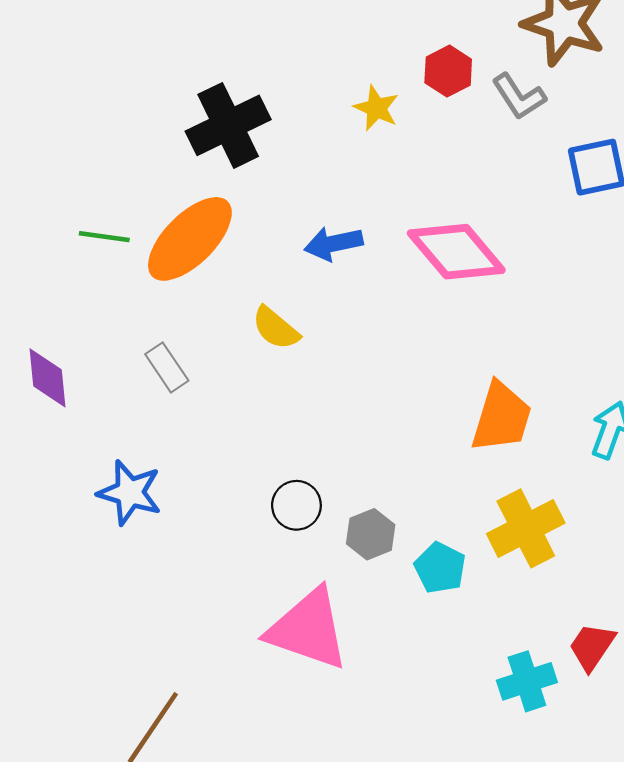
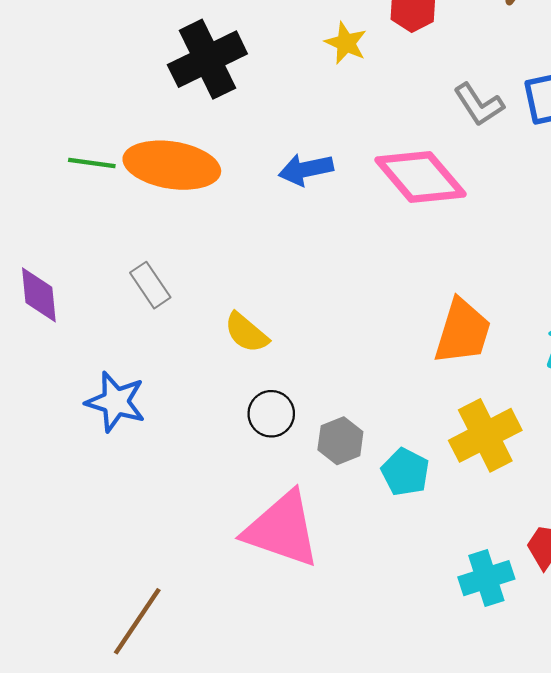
gray L-shape: (519, 96) -> (479, 105), moved
orange ellipse: (190, 239) -> (172, 165), turned 54
yellow semicircle: (276, 328) -> (246, 333), moved

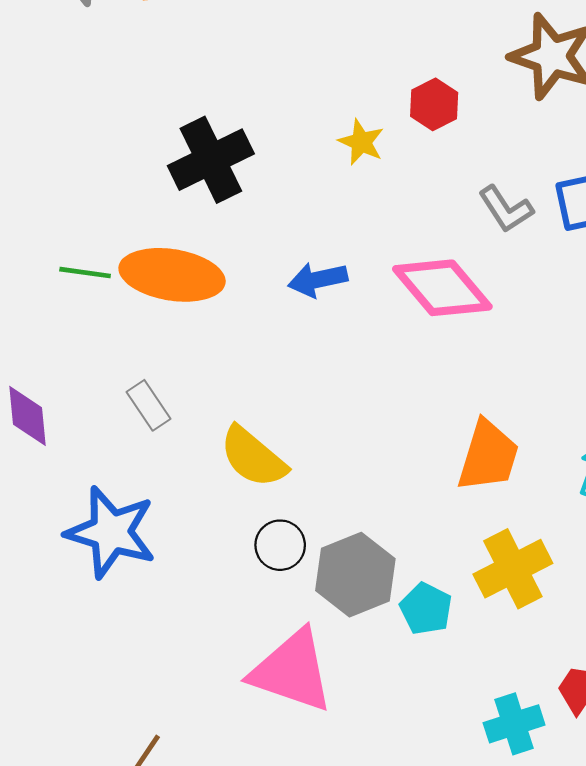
yellow semicircle: (246, 333) -> (253, 457), size x1.4
blue star: (116, 402) -> (111, 532), size x1.4
gray hexagon: (340, 441) -> (355, 575), size x1.6

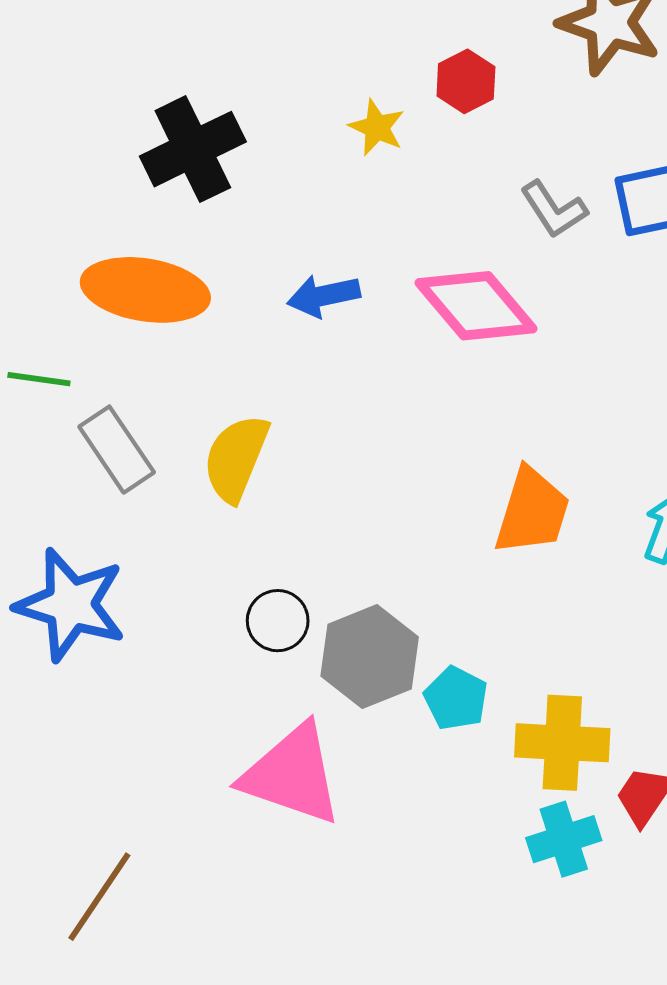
green line: (85, 273) -> (39, 379), moved
gray rectangle: (149, 405) -> (117, 450), size x1.4
yellow semicircle: (253, 457) -> (236, 458), moved, turned 72
yellow cross: (513, 569) -> (562, 743), moved, turned 30

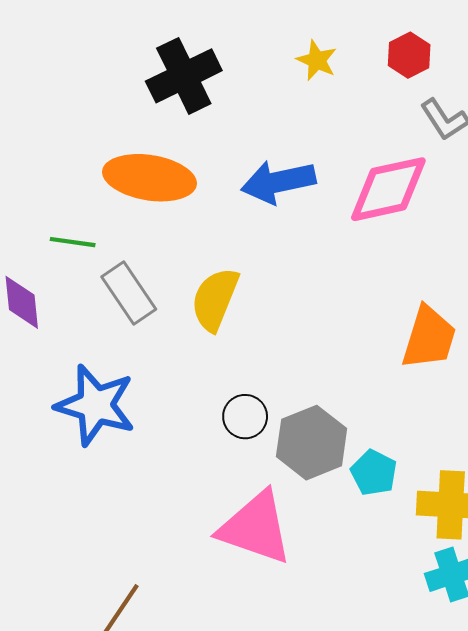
red hexagon: (466, 81) -> (409, 55), moved
blue arrow: (324, 296) -> (278, 182), size x1.4
pink diamond: (476, 306) -> (388, 189), turned -62

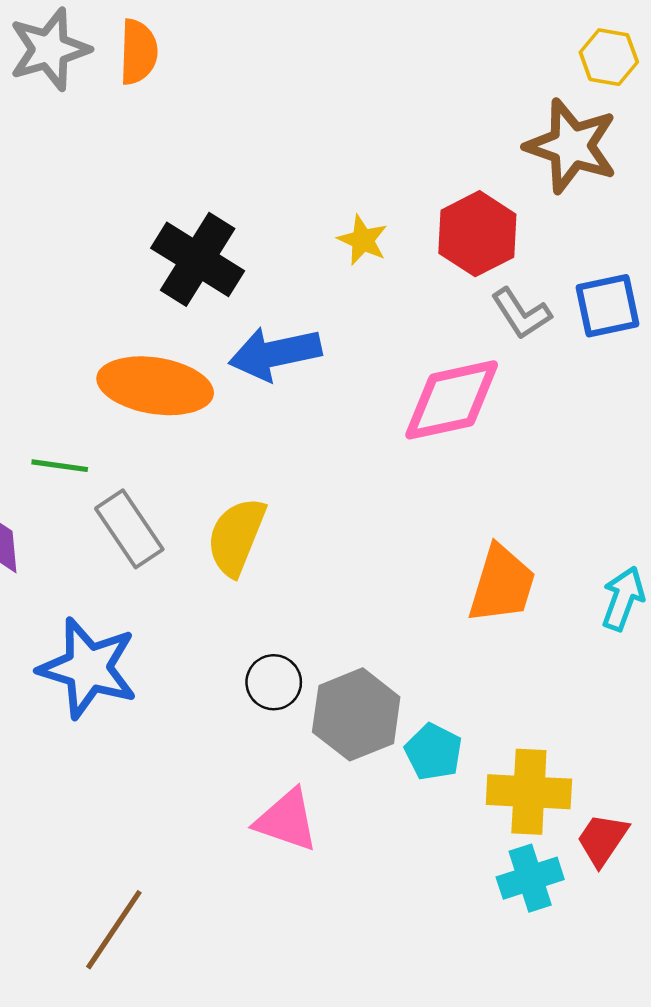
red hexagon: (409, 55) -> (477, 234), size x1.5
black cross: (184, 76) -> (198, 259), turned -32
blue arrow: (278, 182) -> (275, 354), moved
pink triangle: (255, 528) -> (287, 820), size x0.7

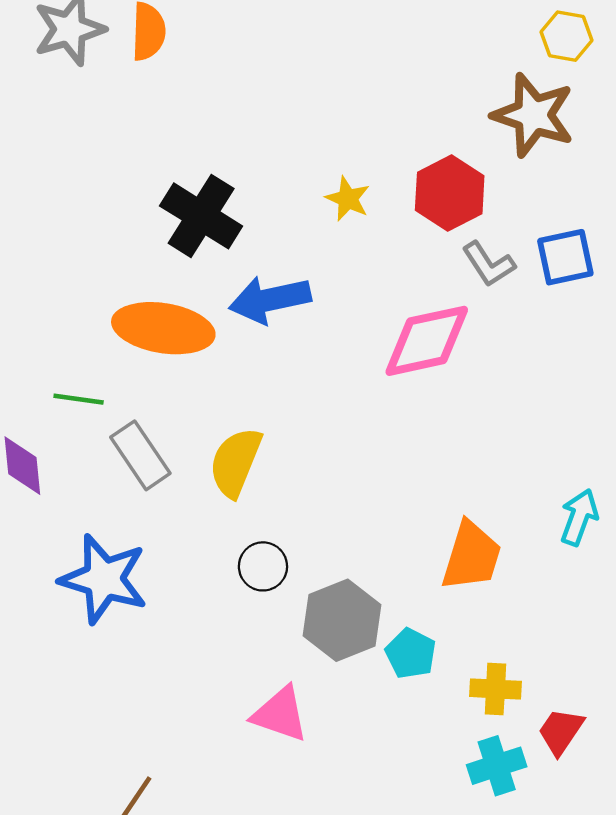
orange trapezoid: (502, 584) -> (471, 556), moved
black circle: (274, 682) -> (263, 566), moved
yellow cross: (529, 792) -> (495, 689), size x0.7

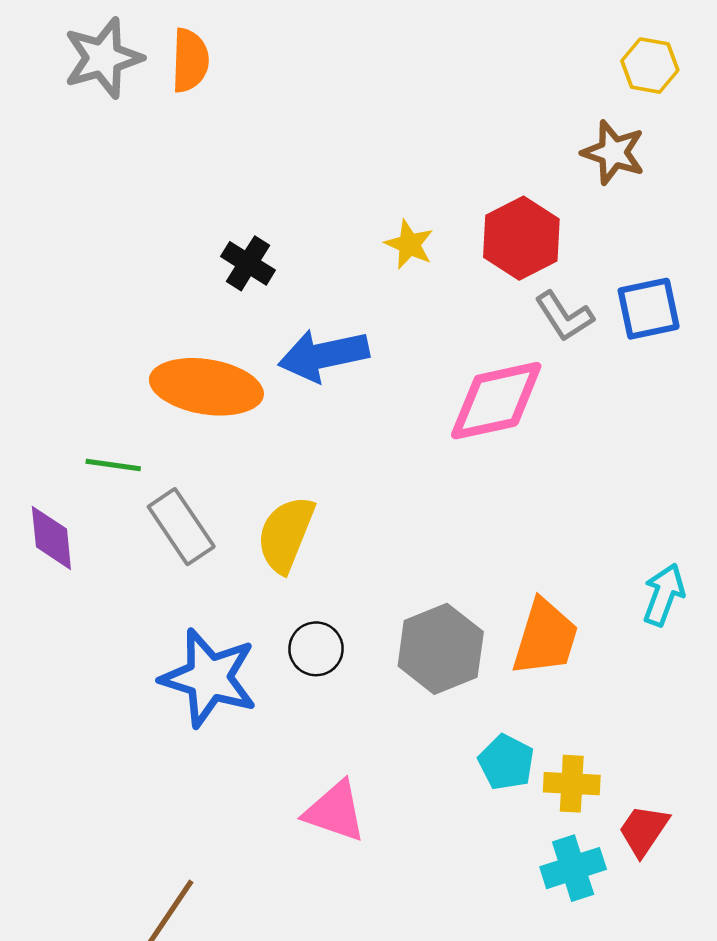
brown star: (533, 115) -> (613, 152), size x0.7
black cross: (201, 216) -> (248, 263), size x0.6
blue star: (104, 579) -> (209, 678), moved
gray hexagon: (342, 620) -> (441, 649), moved
cyan pentagon: (411, 653) -> (506, 762), moved

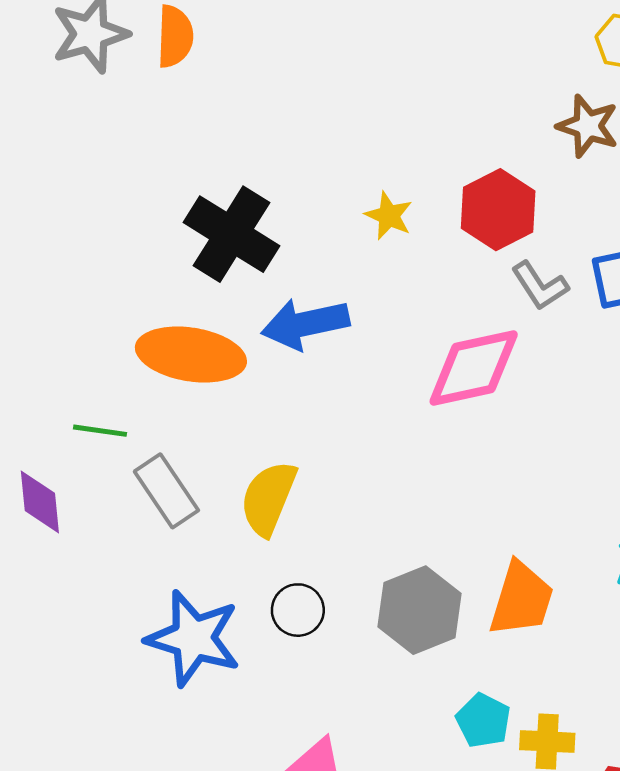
black cross: (248, 263) -> (231, 234), size x1.8

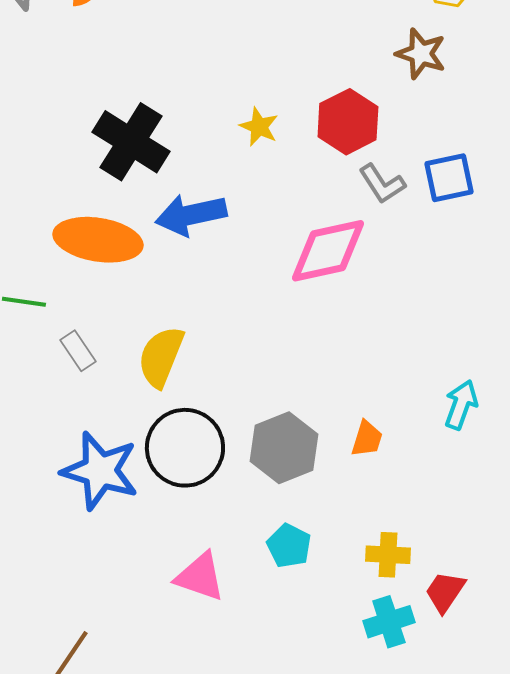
gray rectangle: (166, 491) -> (78, 351), size x0.7
orange trapezoid: (521, 599) -> (367, 439), size x0.6
black circle: (298, 610) -> (185, 448), size x1.8
cyan pentagon: (483, 721) -> (289, 546), moved

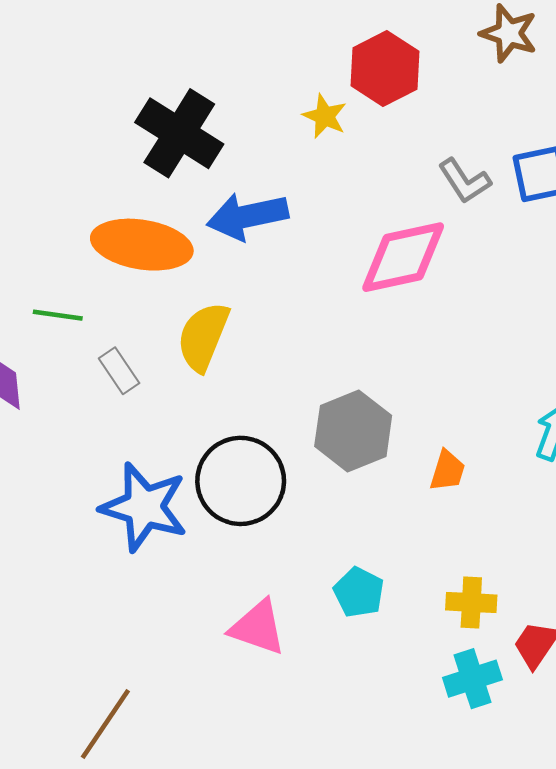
red hexagon: (348, 122) -> (385, 68), moved
yellow semicircle: (161, 357) -> (203, 337), moved
gray hexagon: (284, 448) -> (353, 431), moved

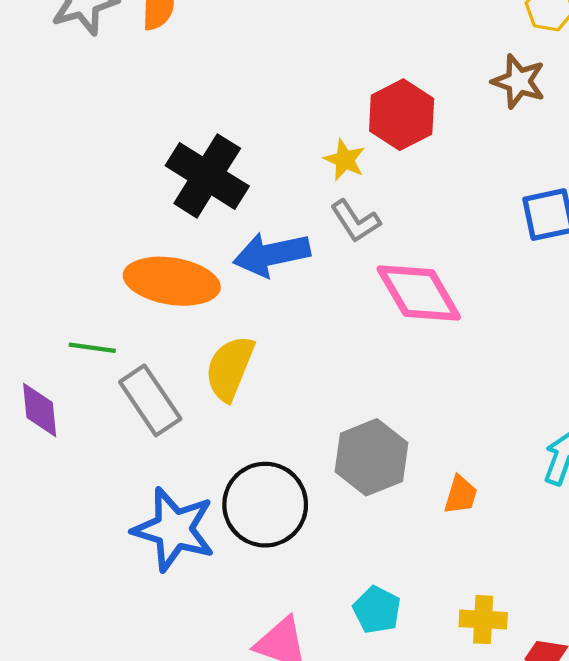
gray L-shape: (464, 181) -> (355, 221), moved
pink diamond: (403, 257) -> (419, 293), turned 72
gray rectangle: (119, 371) -> (150, 400), size x1.6

